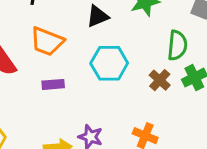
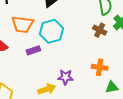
cyan hexagon: (109, 63) -> (51, 31), moved

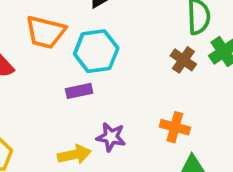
purple rectangle: (33, 50) -> (79, 91), moved

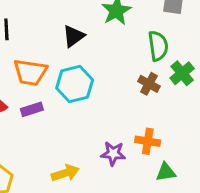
purple rectangle: (79, 91) -> (32, 109), moved
purple star: (111, 137) -> (113, 153), moved

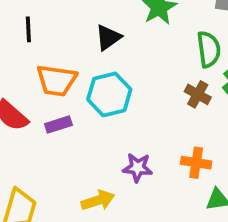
purple star: (113, 153) -> (138, 168), moved

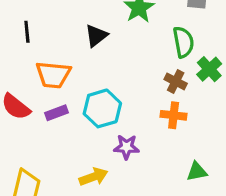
cyan hexagon: (109, 94) -> (102, 108), moved
orange cross: (196, 163) -> (174, 115), moved

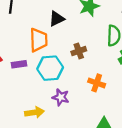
orange trapezoid: (53, 75) -> (38, 40), moved, turned -110
brown cross: (176, 81) -> (79, 51), moved, turned 32

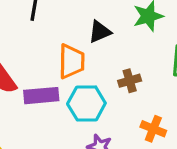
purple rectangle: (19, 64) -> (41, 96), size x1.5

